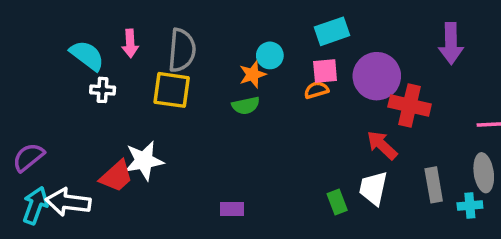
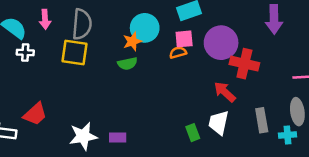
cyan circle: (270, 55) -> (145, 28), size x1.5
white star: (144, 161) -> (83, 136), moved

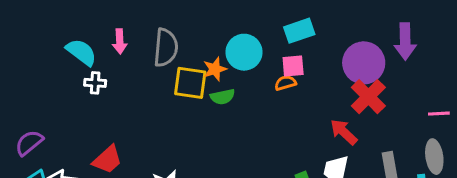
orange star: (132, 41) -> (215, 69), moved
purple circle: (221, 43) -> (364, 63), moved
yellow square: (75, 53) -> (190, 83), moved
red cross: (244, 64) -> (368, 97), turned 32

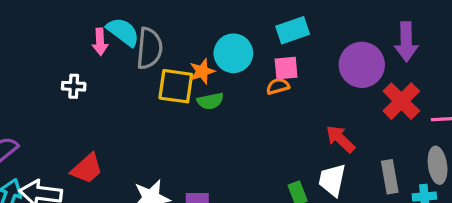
cyan semicircle: (81, 52) -> (123, 32), moved
red cross: (368, 97) -> (401, 101), moved

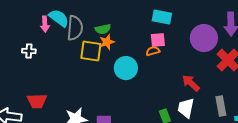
cyan rectangle: (293, 30) -> (162, 17), turned 30
cyan circle: (233, 53) -> (126, 68), moved
green semicircle: (210, 101) -> (103, 29), moved
red trapezoid: (87, 169) -> (37, 101), turned 40

